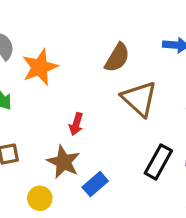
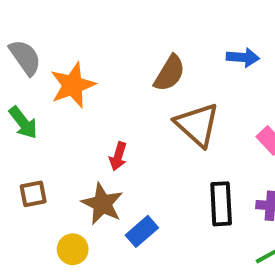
black rectangle: (158, 162) -> (221, 204), turned -32

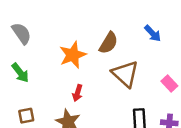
blue arrow: (243, 57) -> (153, 33), turned 42
orange star: (73, 85) -> (73, 55), moved

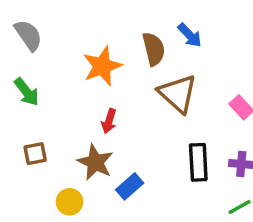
blue arrow: (153, 33) -> (190, 35), moved
brown semicircle: (109, 43) -> (154, 49), turned -45

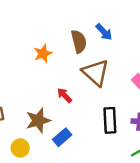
orange star: (102, 66) -> (43, 53), size x0.7
red arrow: (109, 121) -> (64, 95), moved, turned 119
brown star: (95, 162) -> (38, 120), turned 30

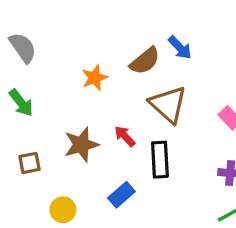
brown semicircle: (79, 41) -> (145, 61), turned 65
brown star: (38, 120) -> (81, 145), moved
black rectangle: (110, 120) -> (160, 160), moved

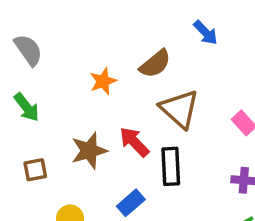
blue arrow: (180, 48) -> (206, 33), moved
red arrow: (125, 136) -> (134, 142), size x1.4

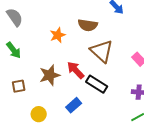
brown semicircle: (155, 64) -> (88, 25), turned 48
black rectangle: (171, 166) -> (97, 84), turned -55

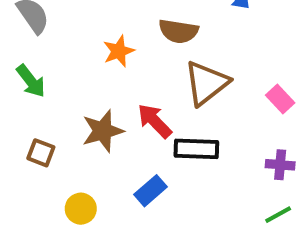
brown triangle: (102, 51) -> (206, 83), turned 40
black rectangle: (97, 84) -> (196, 149), turned -30
brown square: (19, 86) -> (41, 153), turned 32

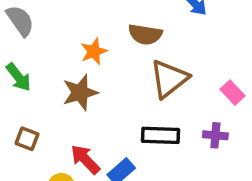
red arrow: (155, 121) -> (85, 159), moved
brown star: (103, 131) -> (80, 93), moved
purple cross: (280, 165) -> (215, 135), moved

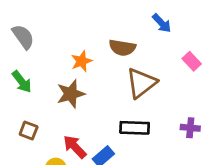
pink rectangle: (233, 93) -> (192, 61), moved
purple cross: (215, 135) -> (190, 128), moved

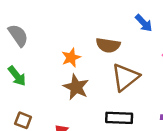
brown star: (71, 94) -> (76, 87), moved, turned -30

